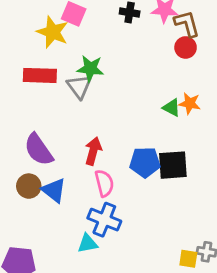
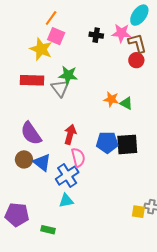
orange star: (190, 103) -> (111, 99), moved
blue cross: (104, 220) -> (67, 176), moved, turned 35

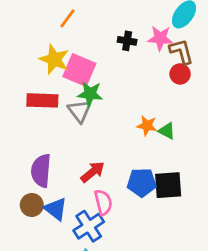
pink square: (56, 36) -> (79, 70), moved, size x1.4
purple semicircle: (31, 133) -> (41, 171), turned 40
red arrow: (70, 134) -> (93, 172), turned 36

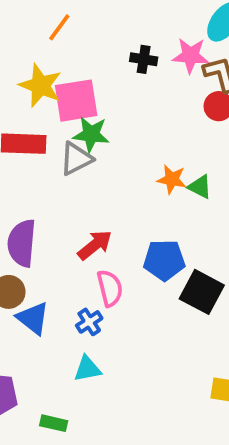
pink square: (79, 70) -> (76, 101), turned -32
gray triangle: (79, 111) -> (76, 159), turned 40
black square: (168, 185) -> (202, 292), moved, turned 32
blue triangle: (56, 209) -> (33, 318), moved
blue cross: (89, 226) -> (89, 322), size x0.6

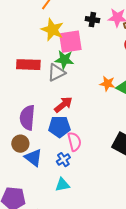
yellow star: (40, 86) -> (52, 30), moved
pink square: (76, 101) -> (70, 42), moved
red arrow: (95, 245) -> (63, 105), moved
blue pentagon: (164, 260) -> (59, 127), moved

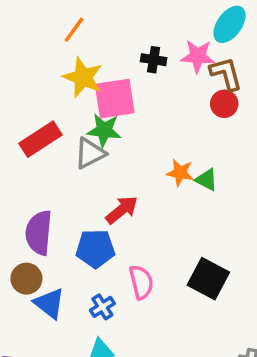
red rectangle: (28, 65) -> (41, 139), turned -35
red arrow: (63, 105) -> (122, 210), moved
pink semicircle: (74, 142) -> (141, 282), moved

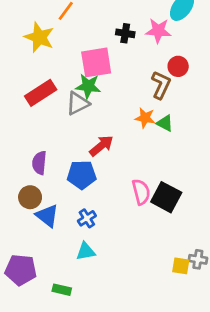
brown L-shape: (226, 74) -> (161, 85), moved, turned 40
yellow star: (83, 77) -> (39, 37), moved
purple semicircle: (39, 233) -> (39, 163), size x0.7
pink semicircle: (141, 282) -> (141, 192), moved

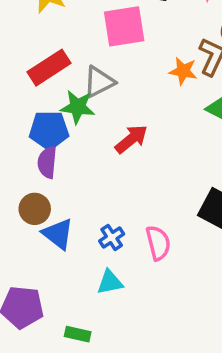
green star: (88, 86) -> (78, 107), moved
orange star: (145, 118) -> (183, 71), moved
blue pentagon: (82, 175) -> (49, 130), moved
pink semicircle: (141, 192) -> (158, 243), moved

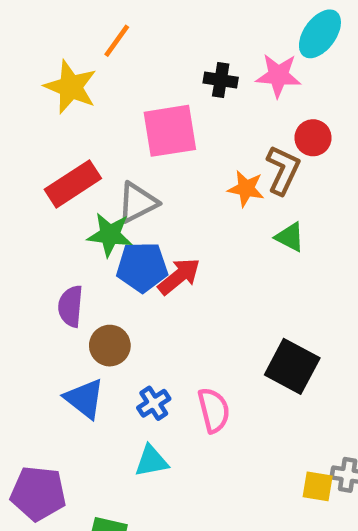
blue pentagon: (49, 130) -> (142, 267), moved
brown circle: (35, 209) -> (110, 346), moved

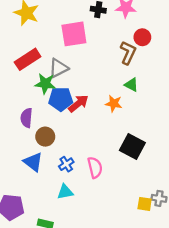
orange star: (246, 189) -> (114, 103), moved

